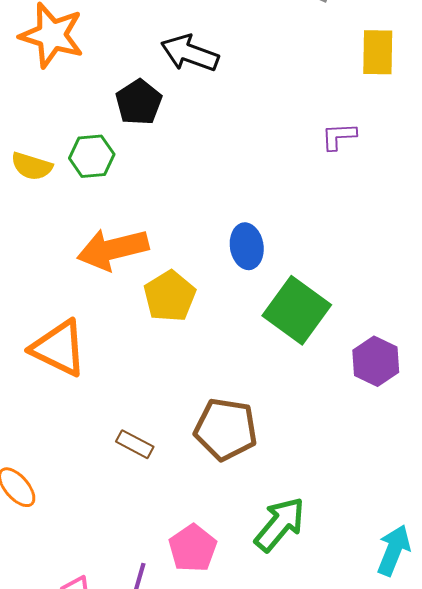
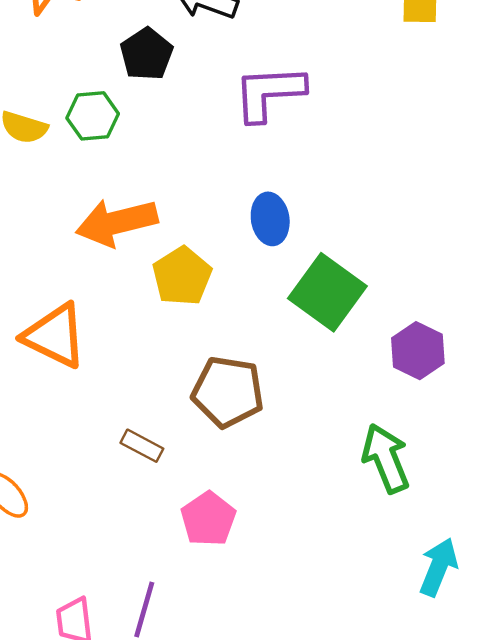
purple L-shape: (339, 136) -> (269, 93), moved, size x1.8
brown pentagon: (226, 429) -> (228, 392), moved
green arrow: (280, 524) -> (386, 458), moved, turned -62
pink pentagon: (193, 548) -> (208, 519), moved

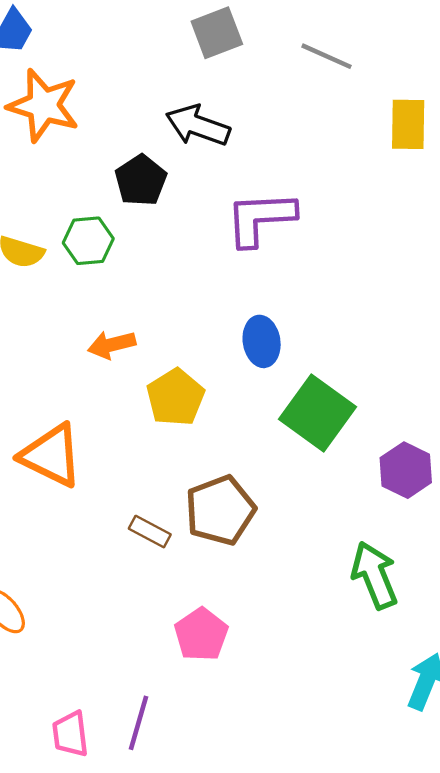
orange arrow: (117, 222) -> (112, 345), size x0.6
brown pentagon: (228, 392) -> (220, 510), turned -30
brown rectangle: (142, 446) -> (150, 532), moved

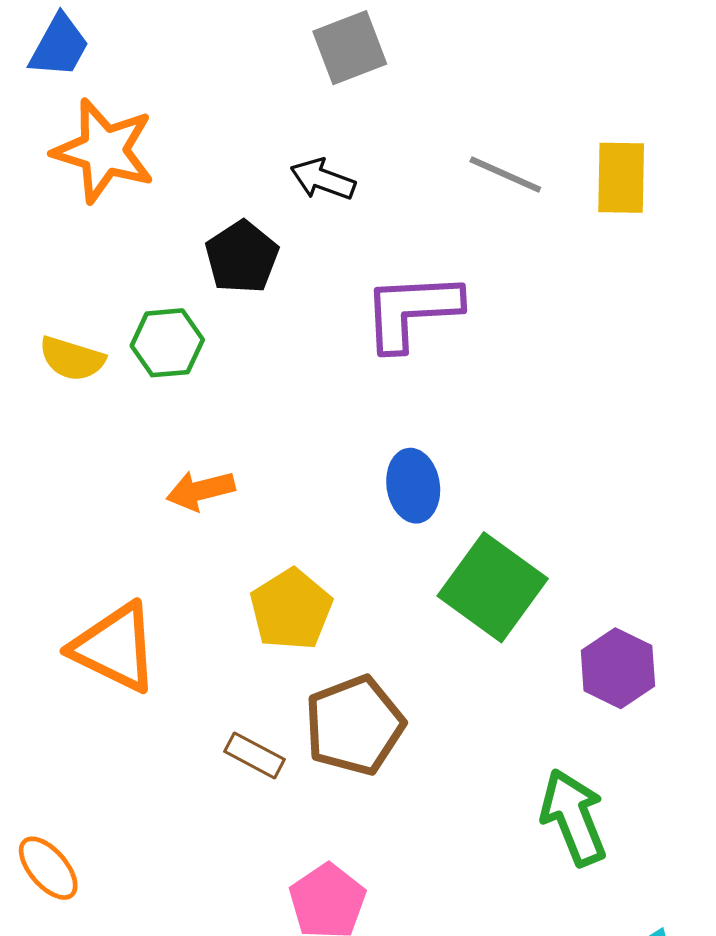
gray line: (326, 56) -> (505, 175), moved
black arrow: (198, 126) -> (323, 179), size x0.7
yellow pentagon: (175, 397) -> (291, 609), moved

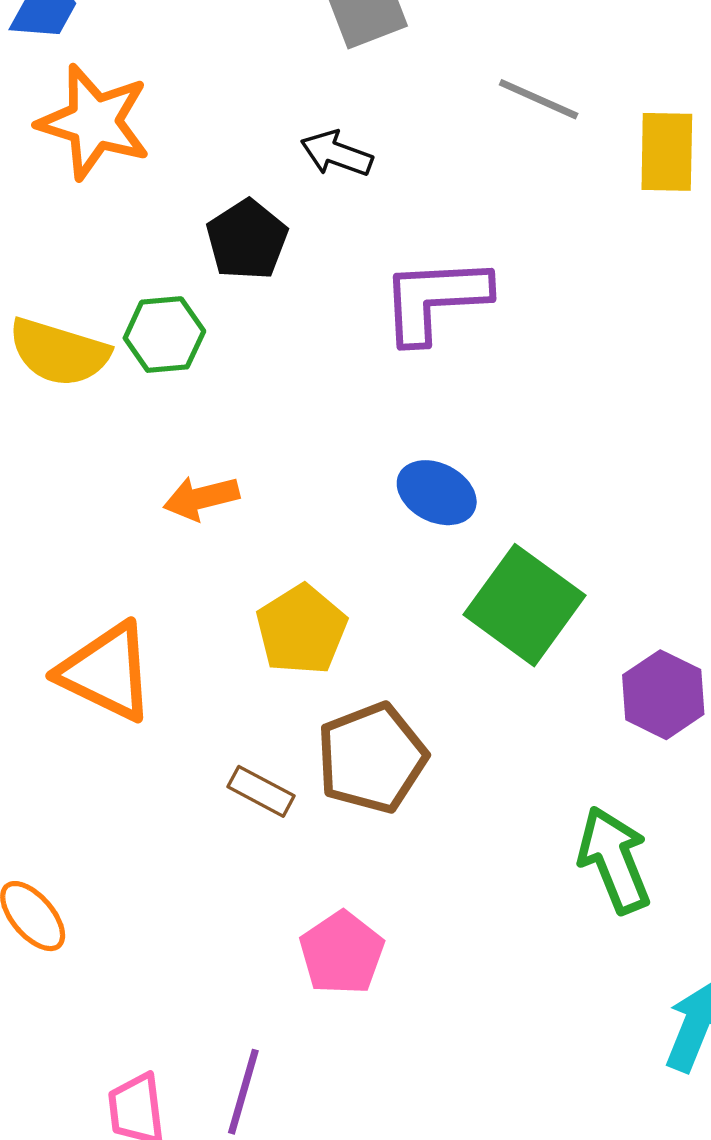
gray line: (505, 175) -> (539, 99), moved
yellow semicircle: (72, 359) -> (59, 352), size x1.4
blue ellipse: (413, 486) -> (437, 493), turned -54

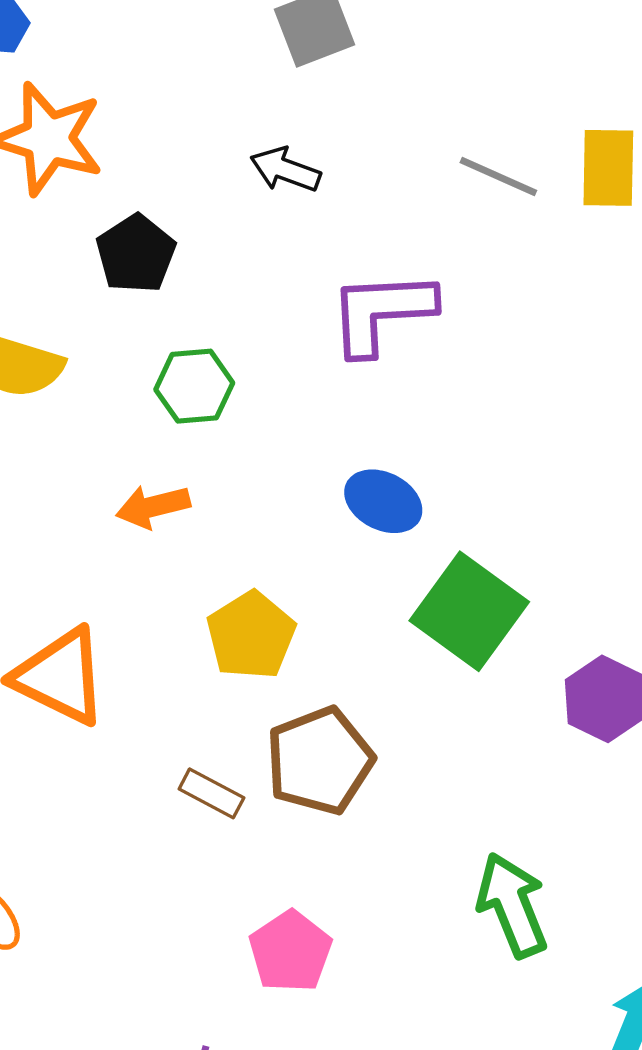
gray line: (539, 99) -> (498, 176), moved
black pentagon: (247, 240) -> (136, 254), moved
green hexagon: (164, 335) -> (194, 386), moved
green arrow: (614, 860) -> (512, 905), moved

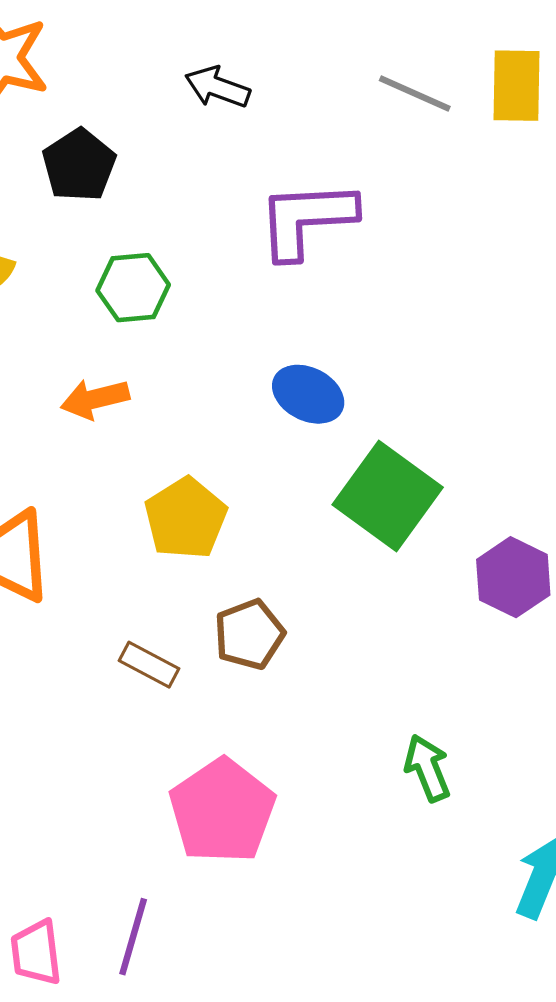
brown pentagon: (320, 761) -> (249, 634), size x0.7
green arrow: (512, 905) -> (427, 768), size x0.7
pink pentagon: (290, 951) -> (222, 811), size x1.4

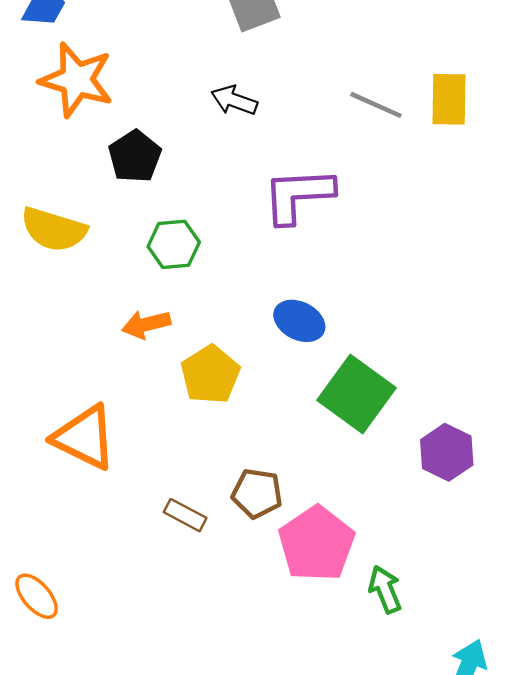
yellow pentagon: (186, 518) -> (210, 375), moved
brown pentagon: (249, 634) -> (257, 493), turned 30
pink pentagon: (222, 811) -> (316, 544), moved

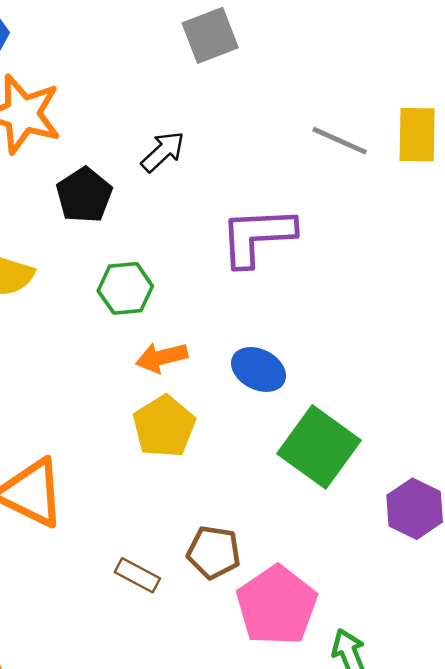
black arrow: (234, 100) -> (163, 152), moved, turned 117
orange arrow: (146, 324) -> (162, 357), moved

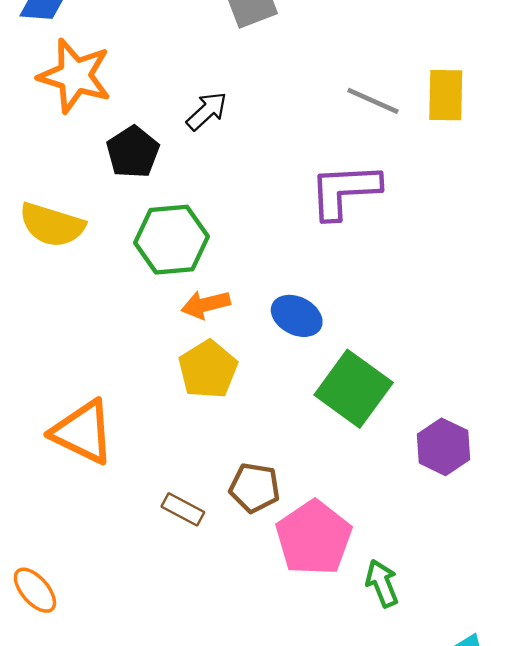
purple L-shape: (257, 236) -> (344, 191), moved
green hexagon: (125, 288) -> (171, 240), size x1.4

